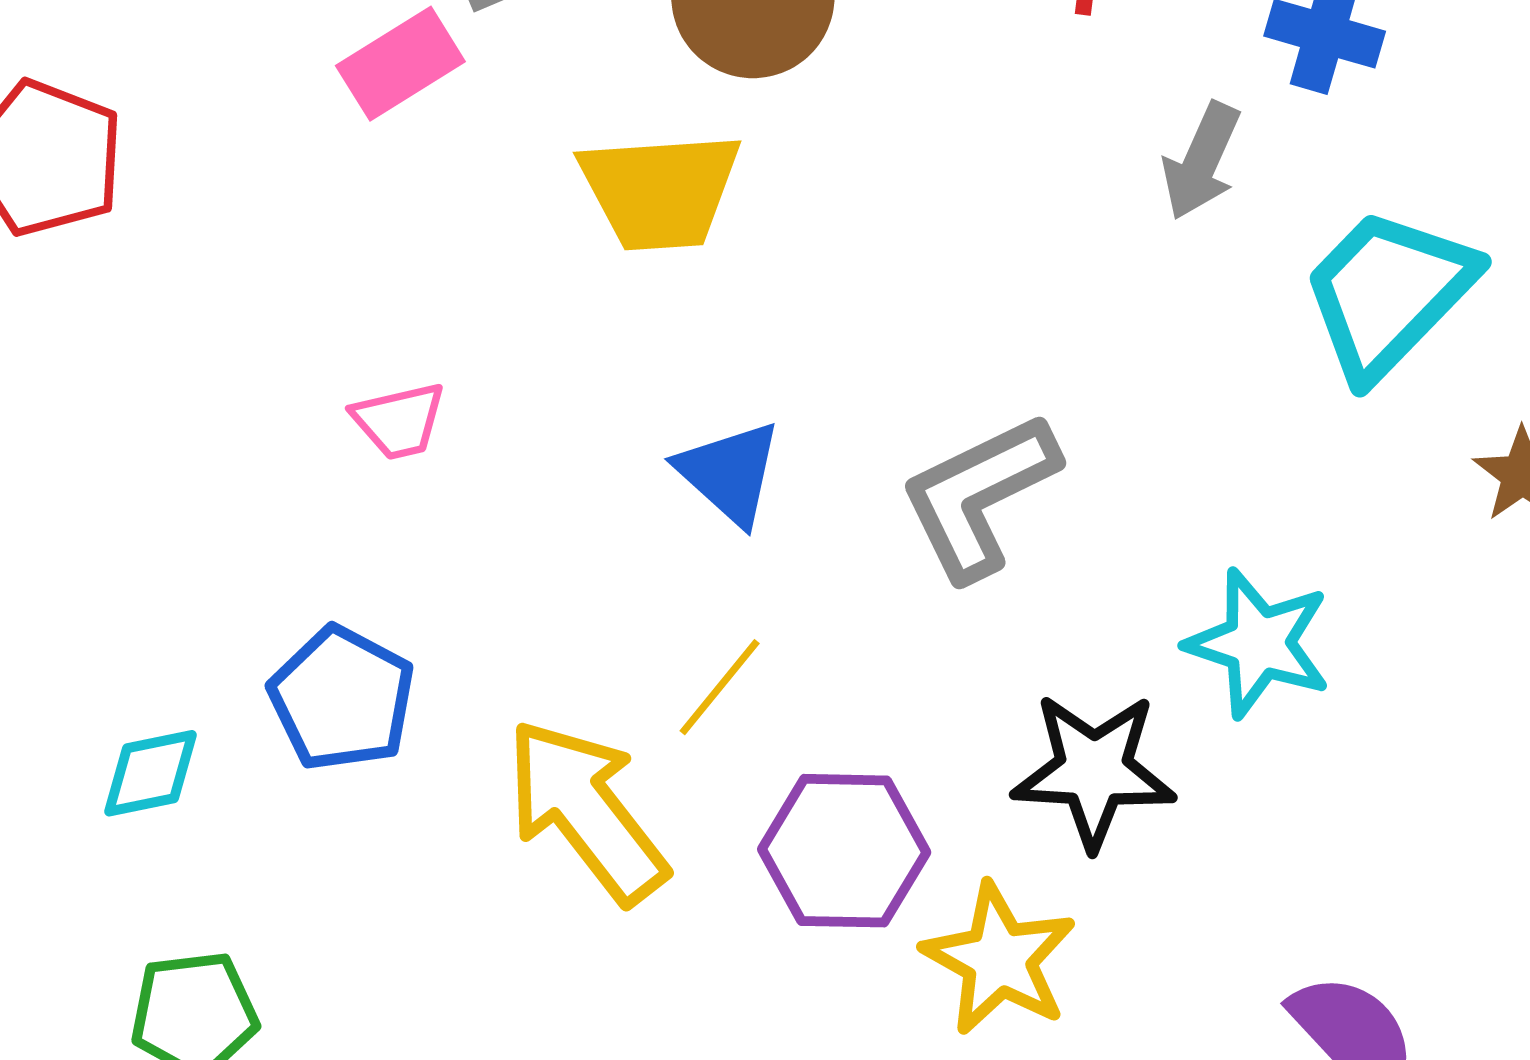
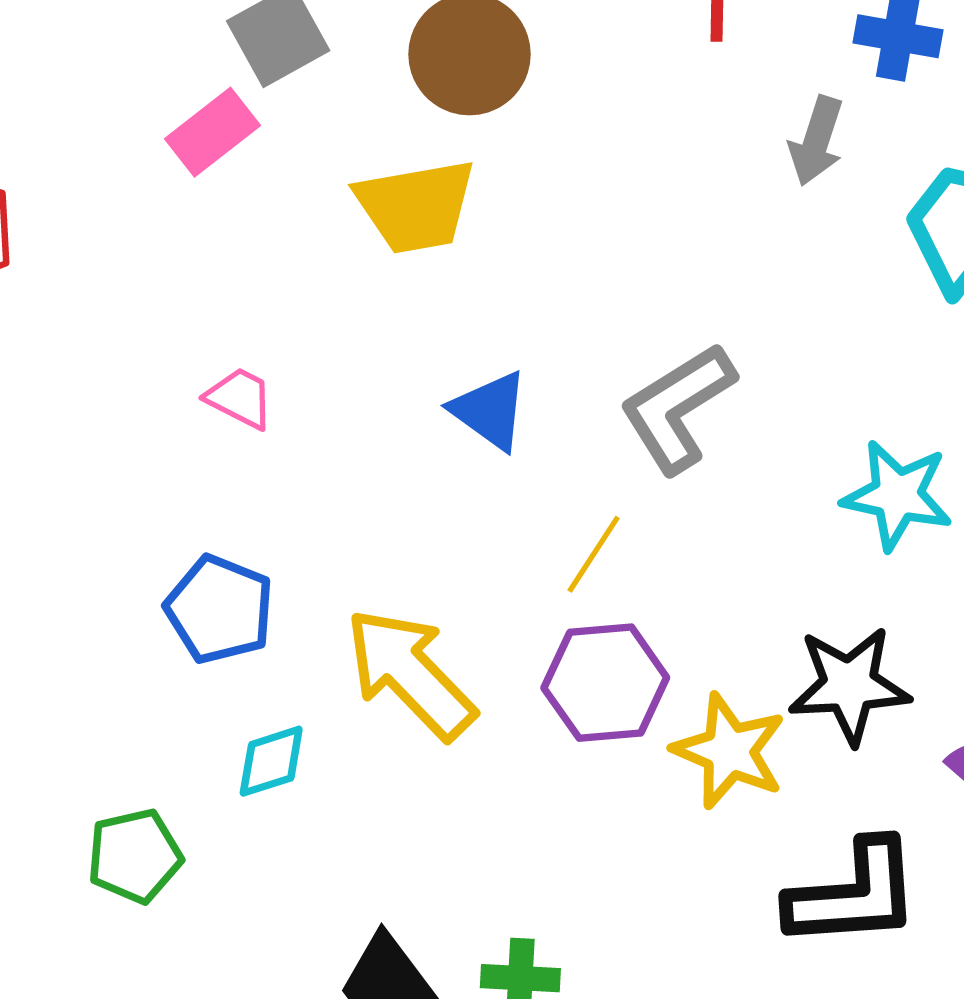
pink trapezoid: (399, 421) -> (240, 398), turned -134
yellow line: (720, 687) -> (594, 554), moved
black star: (1094, 771) -> (849, 685), moved
cyan diamond: (151, 773) -> (271, 761), moved

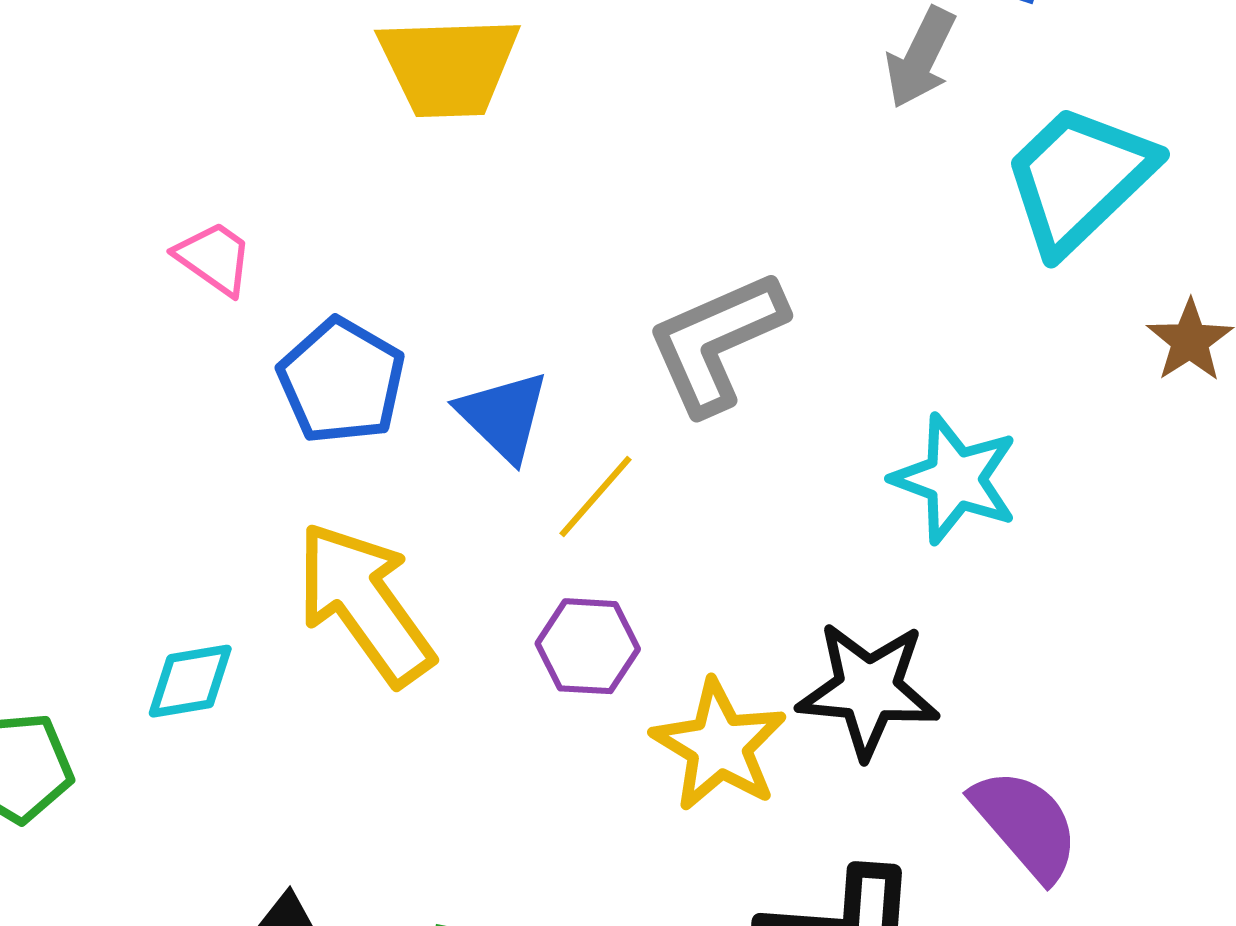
blue triangle: (490, 411) -> (503, 416), moved
blue pentagon: (219, 609) -> (341, 381), moved
purple hexagon: (605, 683) -> (588, 646), size x0.7

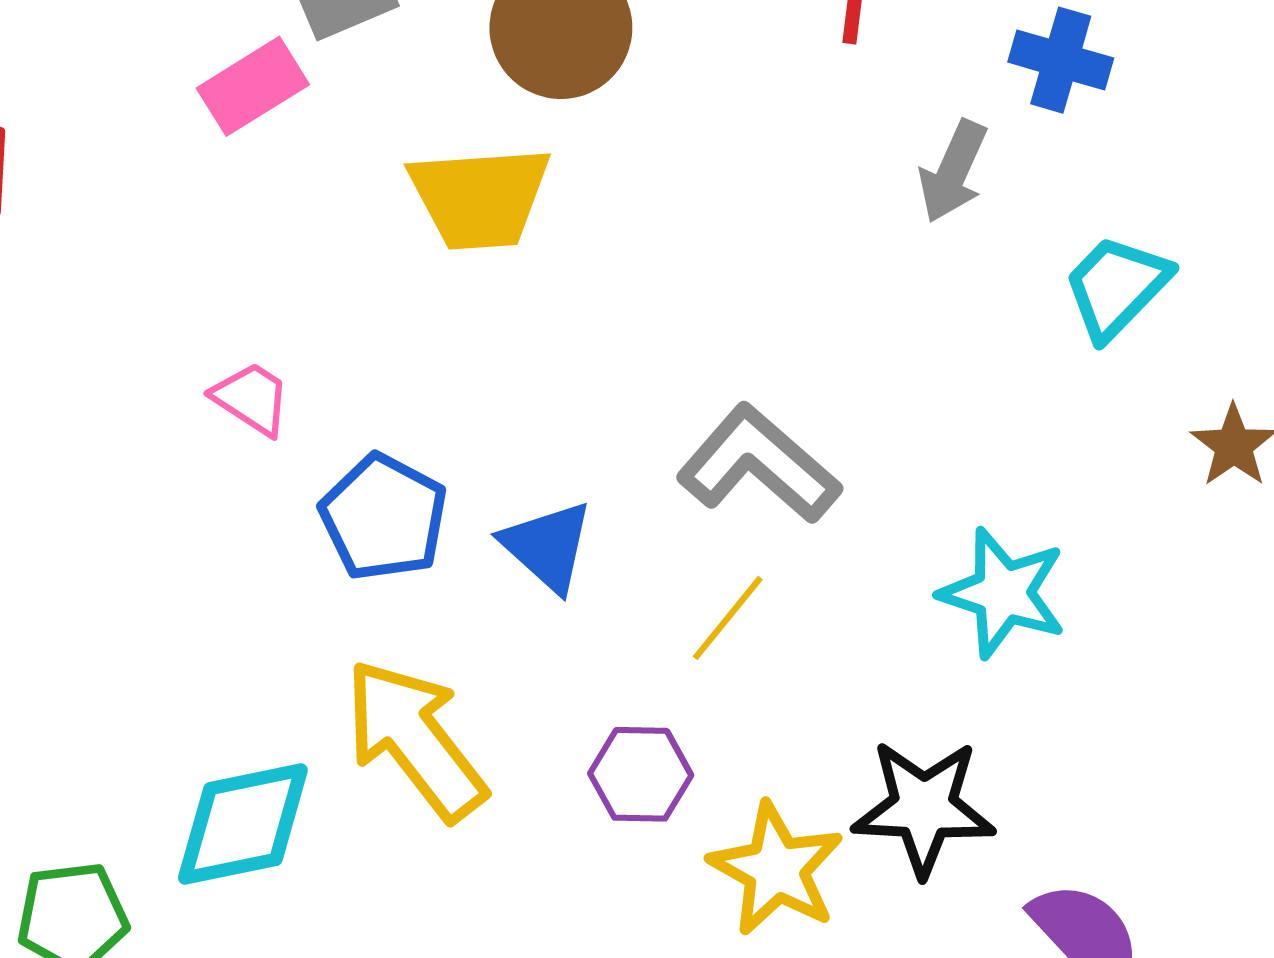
cyan trapezoid: (1079, 179) -> (1116, 287), size x0.7
gray L-shape: (716, 342) -> (759, 464), turned 67
yellow line: (595, 496) -> (728, 618), moved
cyan diamond: (190, 681) -> (243, 824), size x1.6

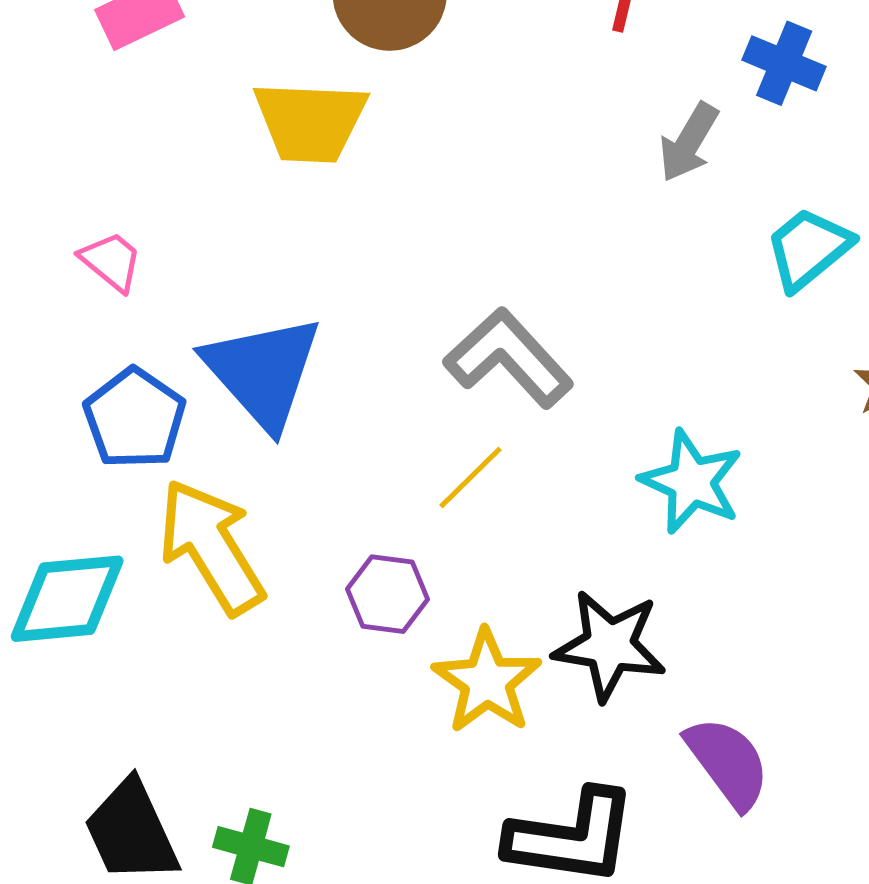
blue pentagon: (384, 517) -> (135, 418), moved
blue triangle: (547, 546) -> (263, 372), moved, size x1.6

